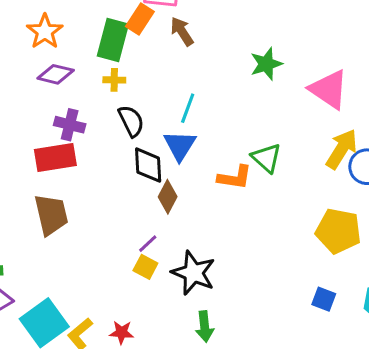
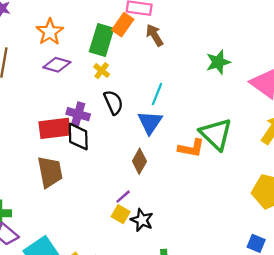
yellow cross: (114, 80) -> (102, 71), turned 35
purple cross: (70, 125) -> (78, 114), moved
green triangle: (266, 158) -> (216, 134), size x1.4
black diamond: (148, 165) -> (78, 137), moved
black star: (193, 273) -> (142, 220), moved, size x0.7

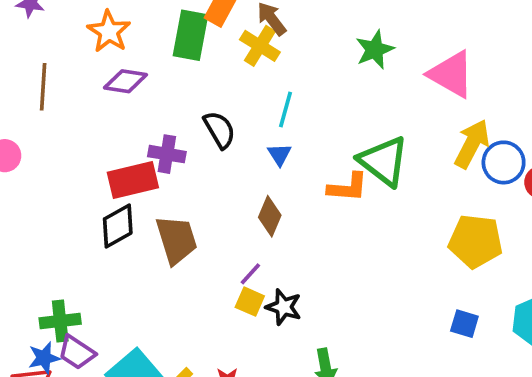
yellow cross: (102, 71) -> (260, 46), moved, size x1.5
blue triangle: (150, 122) -> (279, 154), size x0.6
black diamond: (78, 137) -> (118, 226), moved, turned 68
brown trapezoid: (50, 172) -> (176, 240), moved

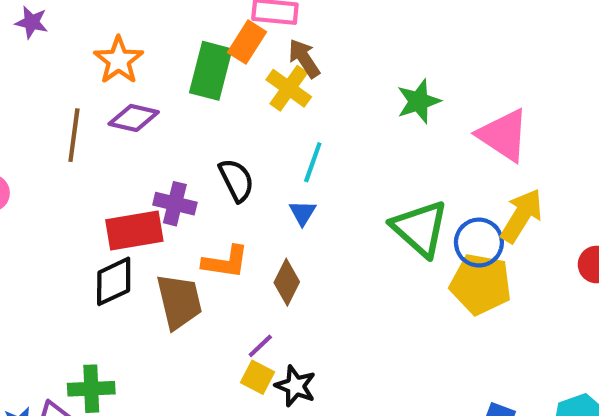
brown line: (43, 87) -> (74, 135), moved
blue circle: (504, 162) -> (479, 243), moved
orange L-shape: (348, 187) -> (225, 262), moved
yellow pentagon: (476, 241) -> (481, 284), moved
green cross: (60, 321) -> (91, 389), moved

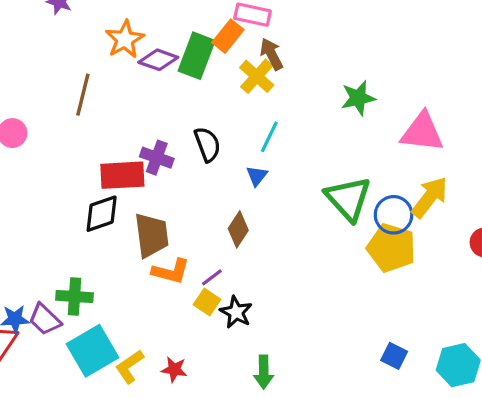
purple diamond: (134, 118) -> (158, 60), moved
pink triangle: (503, 135) -> (422, 132), turned -33
orange L-shape: (225, 262) -> (171, 271), moved

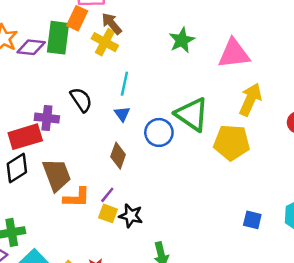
blue circle: (394, 215) -> (159, 132), moved

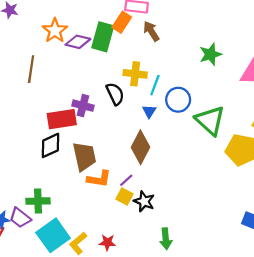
yellow cross: (105, 42) -> (135, 74), moved, turned -30
blue circle: (159, 132) -> (178, 100), moved
brown diamond: (118, 156) -> (140, 147), size x1.4

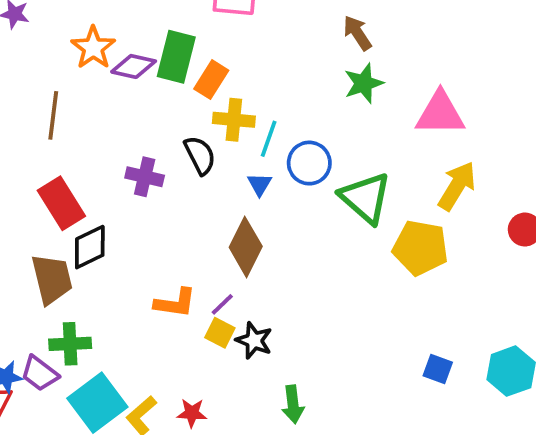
orange rectangle: (122, 22) -> (211, 80), moved
brown arrow: (151, 31) -> (357, 33), moved
red rectangle: (62, 119) -> (61, 203), moved, turned 68
brown trapezoid: (84, 156) -> (52, 279), moved

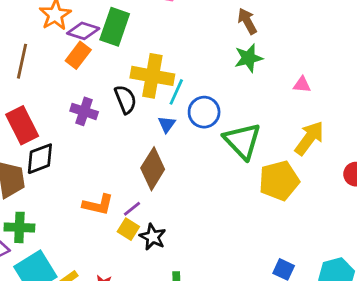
orange rectangle: (211, 80) -> (78, 55), moved
pink triangle: (440, 113) -> (302, 85), size x0.5
yellow cross: (234, 120) -> (152, 76), size x1.4
yellow pentagon: (420, 248) -> (279, 181), turned -30

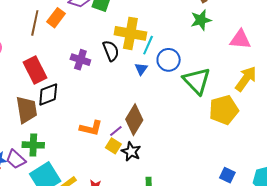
orange rectangle: (78, 55) -> (56, 18), moved
pink triangle: (302, 85) -> (240, 39), size x1.6
brown diamond: (153, 169) -> (134, 120), moved

